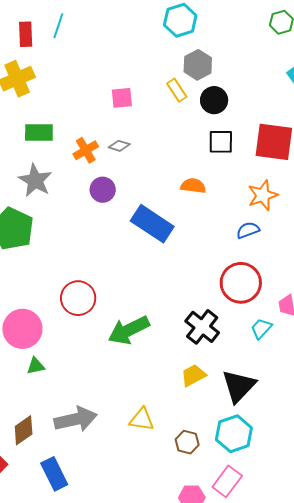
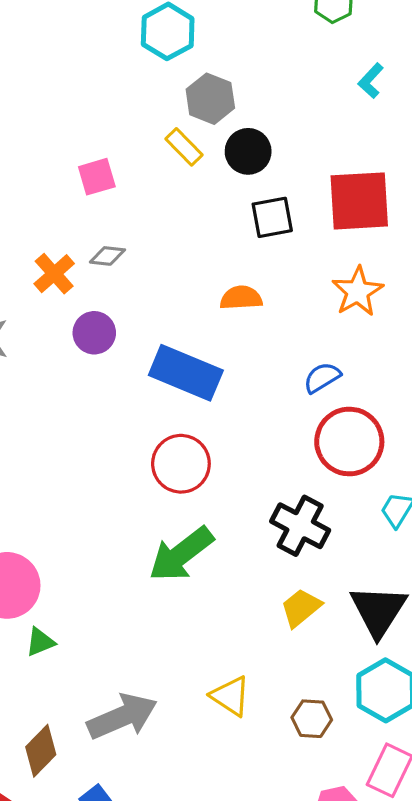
blue semicircle: (248, 230) -> (322, 378), moved
red circle: (78, 298) -> (181, 464), moved
yellow triangle: (142, 419) -> (230, 696), turned 36

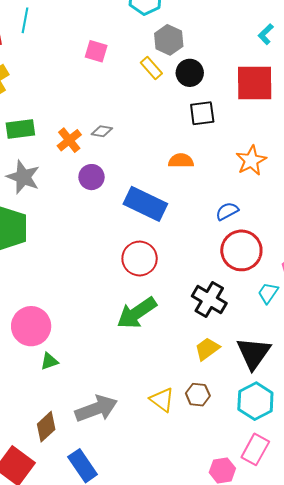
pink square: (97, 177) -> (96, 51), moved, turned 30
red square: (359, 201) -> (255, 83), moved
brown hexagon: (312, 719) -> (198, 395), moved

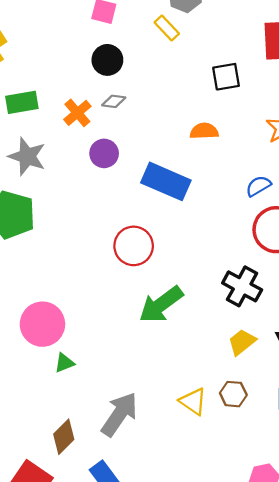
black circle: (190, 73) -> (107, 60), moved
red circle: (140, 259) -> (134, 246), moved
gray arrow: (96, 409) -> (119, 414), turned -33

